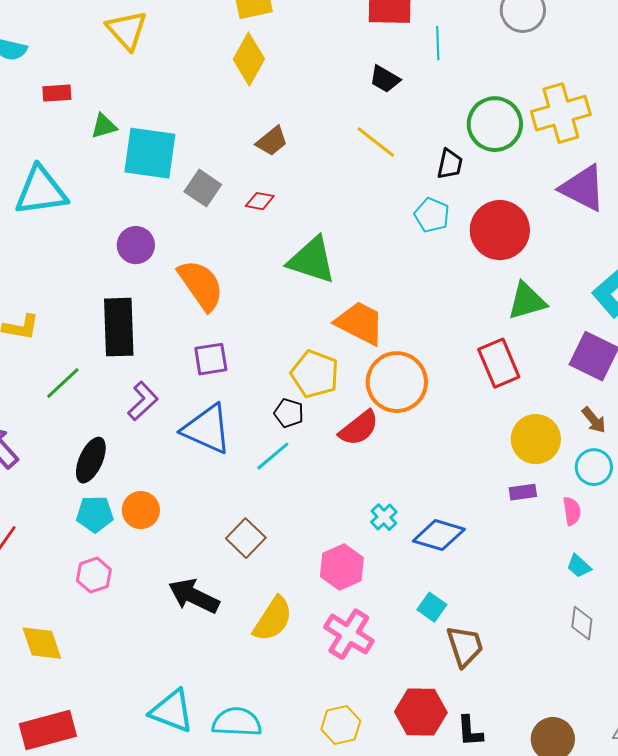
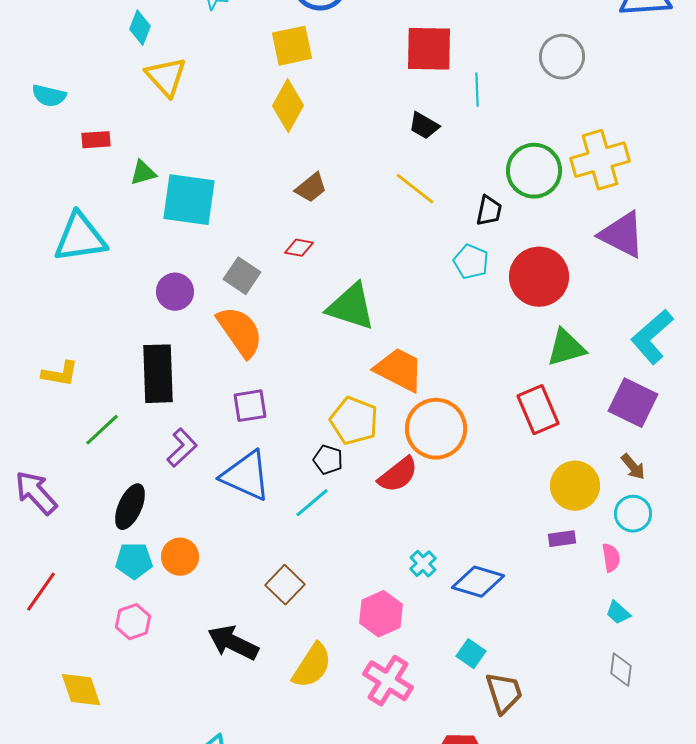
gray square: (203, 188) -> (242, 276), moved

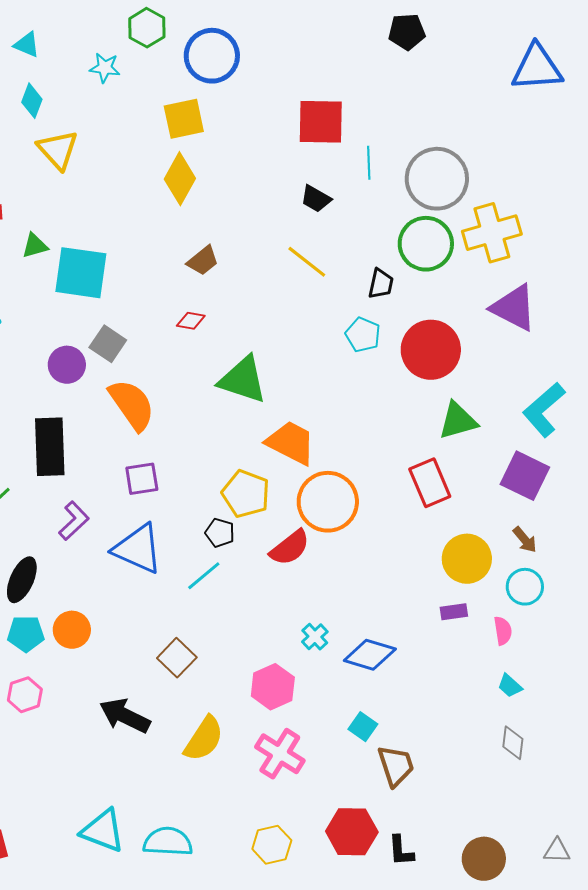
gray circle: (562, 57) -> (437, 179), moved, size x1.4
gray square: (242, 276) -> (108, 344), moved

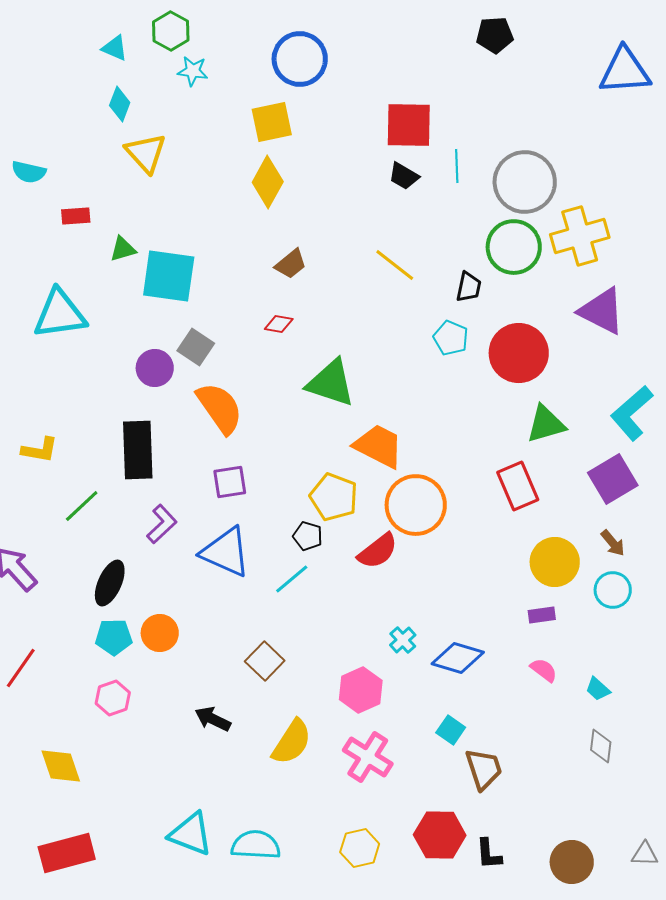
green hexagon: (147, 28) -> (171, 31), moved
black trapezoid: (316, 199) -> (404, 176), moved
purple square: (525, 476) -> (613, 479), turned 33
pink semicircle: (503, 631) -> (544, 670), moved, turned -44
black arrow: (125, 716) -> (213, 719), size x0.7

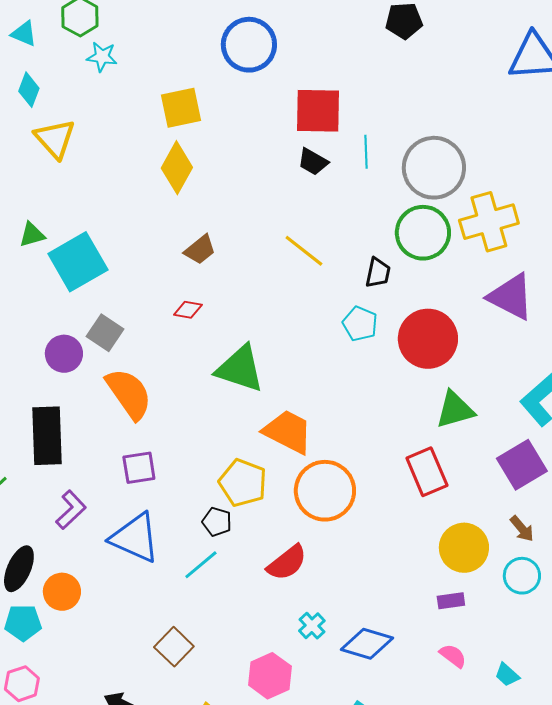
blue circle: (300, 59) -> (249, 45), moved
cyan square: (169, 276) -> (78, 262), turned -38
red semicircle: (378, 551) -> (287, 563), moved
orange circle: (160, 633) -> (62, 592), moved

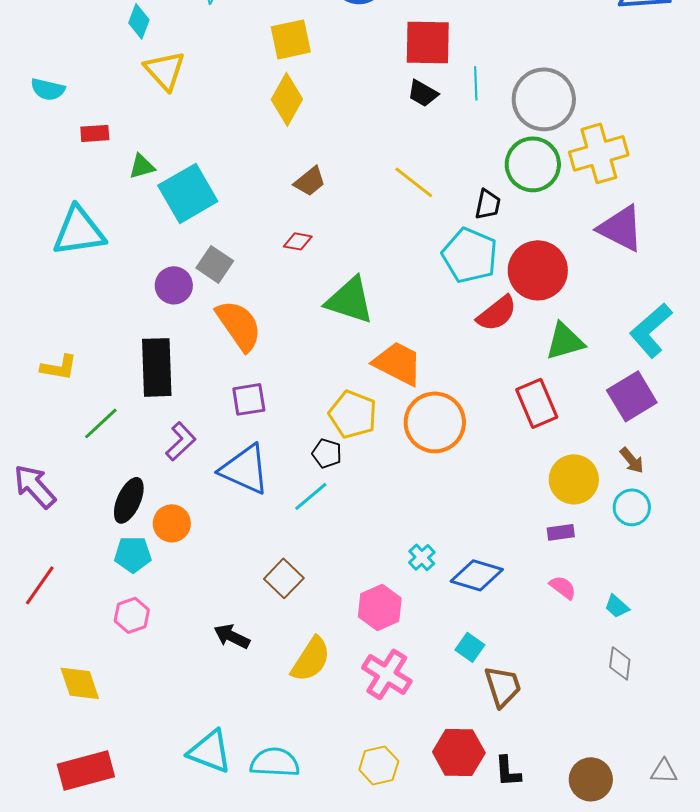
cyan pentagon: (360, 324) -> (470, 255), size x1.6
red semicircle: (287, 563) -> (497, 313), moved

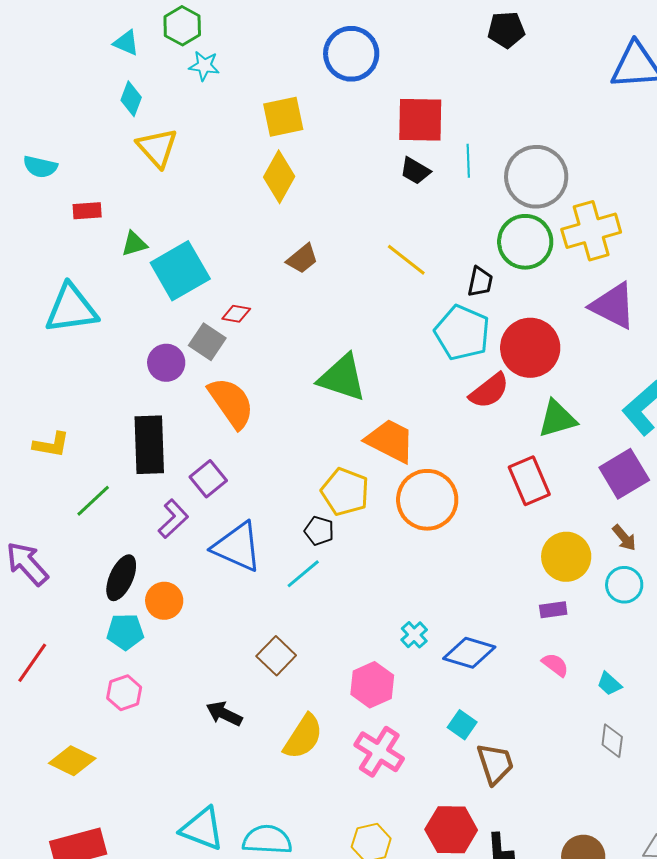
red diamond: (298, 241) -> (236, 314), moved
purple square: (249, 399) -> (208, 479), moved, turned -30
yellow diamond: (80, 683) -> (72, 761), turned -45

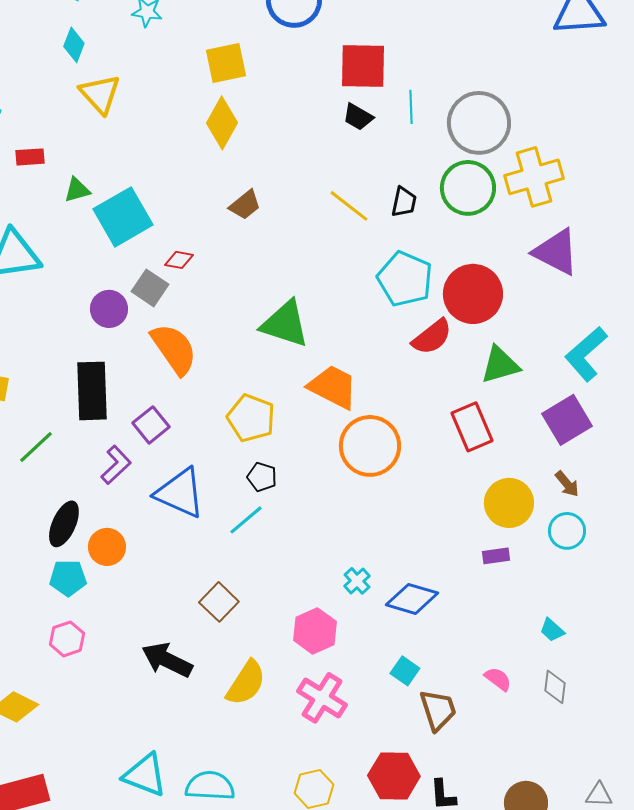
black trapezoid: (480, 282) -> (404, 202), moved
yellow pentagon: (345, 492) -> (251, 418), moved
pink semicircle: (555, 665) -> (498, 679), moved
black arrow: (224, 714) -> (167, 660), size x1.4

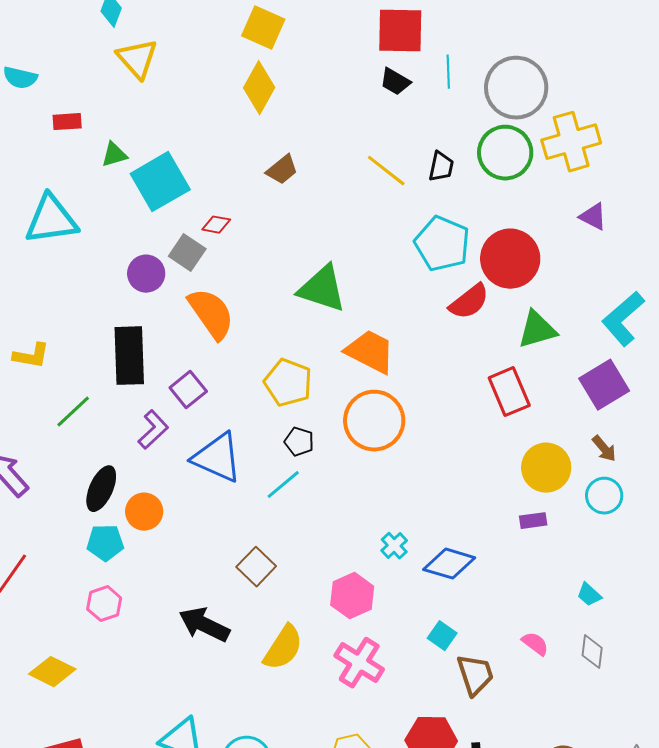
yellow square: (226, 63) -> (263, 28), turned 36
purple triangle: (556, 252) -> (593, 217), size x0.6
orange circle: (370, 446) -> (374, 421), moved

